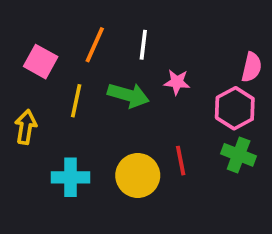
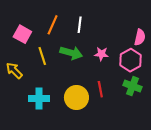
pink star: (177, 82) -> (101, 54), moved
yellow line: (76, 101) -> (42, 56), turned -30
yellow arrow: (26, 127) -> (14, 71), turned -54

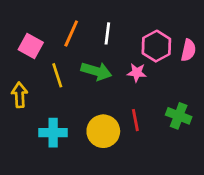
pink hexagon: (130, 60) -> (156, 46), moved
yellow arrow: (14, 71) -> (20, 95), turned 42

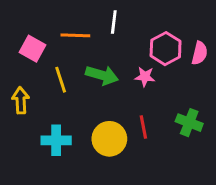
orange line: (71, 33) -> (75, 35), turned 68
white line: (107, 33) -> (114, 22), moved

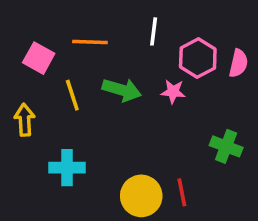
white line: (114, 22) -> (154, 31), moved
red line: (143, 127) -> (182, 192), moved
yellow circle: (109, 139) -> (141, 196), moved

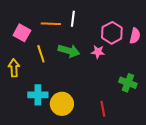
white line: (154, 31) -> (73, 19), moved
yellow circle: (141, 196) -> (62, 104), moved

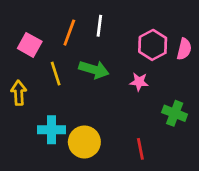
orange line: (51, 24) -> (69, 33), turned -72
pink star: (98, 52) -> (139, 82), moved

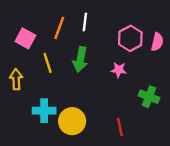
green arrow: (94, 70) -> (80, 59), turned 85

